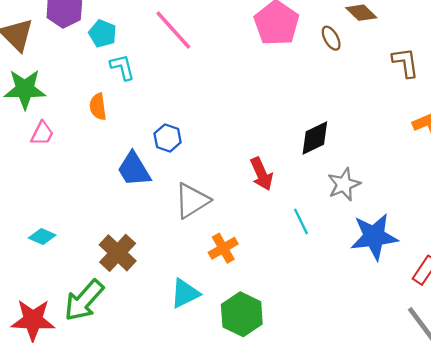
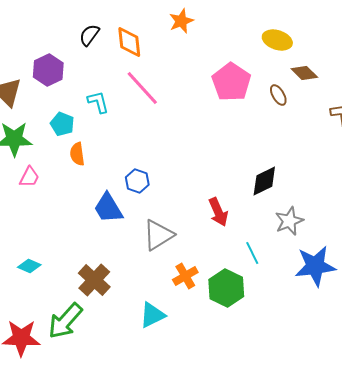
cyan pentagon: (103, 34) -> (62, 124), moved
cyan L-shape: (122, 67) -> (98, 102), moved
green hexagon: (242, 314) -> (226, 288), moved

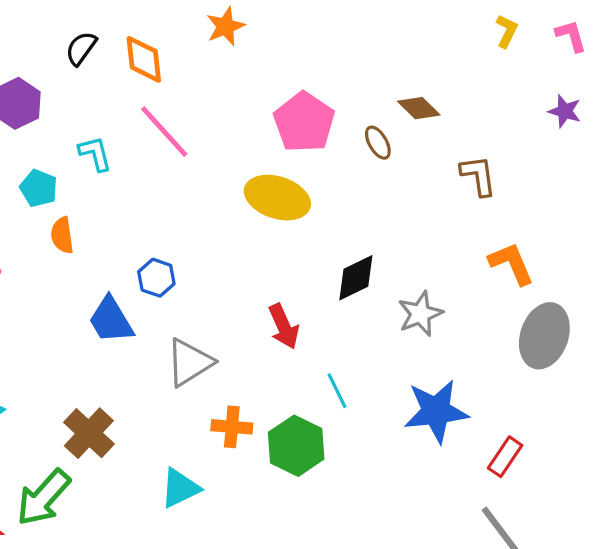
yellow ellipse: (277, 40) -> (277, 198), moved, size x1.4
gray star: (289, 221) -> (420, 314), moved
orange cross: (185, 276) -> (232, 427), turned 35

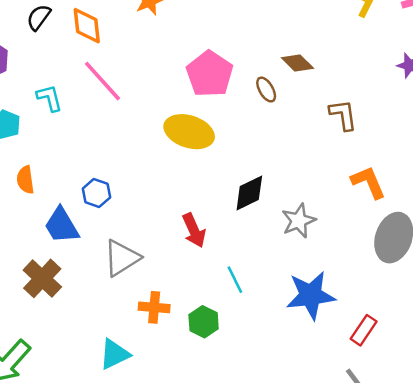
orange semicircle: (62, 235) -> (25, 180), moved
brown cross: (89, 433) -> (42, 278), moved
green hexagon: (296, 446) -> (204, 322), size x0.7

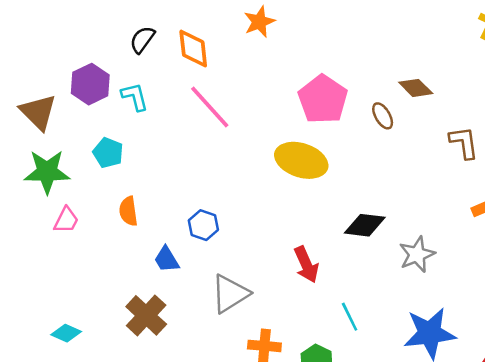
cyan L-shape: (50, 98) -> (135, 97), moved
black diamond: (249, 193) -> (365, 225), turned 33
blue trapezoid: (62, 226) -> (167, 259), size x0.7

